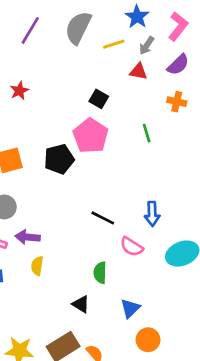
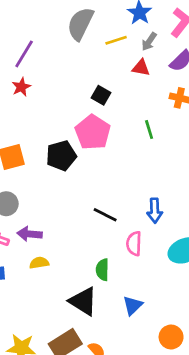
purple line: (30, 30) -> (24, 54), moved
pink semicircle: (132, 247) -> (134, 244), turned 60
yellow semicircle: (37, 266) -> (39, 263), turned 72
black triangle: (81, 304) -> (83, 301), size x1.6
orange circle: (148, 340) -> (171, 337), moved

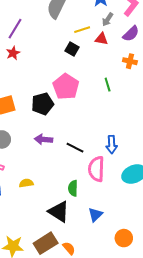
yellow line: (116, 40) -> (82, 30), moved
black square: (101, 95) -> (72, 49), moved
purple arrow: (30, 234) -> (44, 139), moved
pink semicircle: (134, 244) -> (96, 169), size x1.4

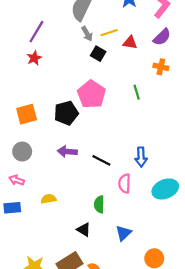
gray arrow: (108, 19) -> (87, 34), moved, turned -64
pink semicircle: (96, 169) -> (125, 183), size x0.7
black triangle: (59, 212) -> (84, 230), size x0.6

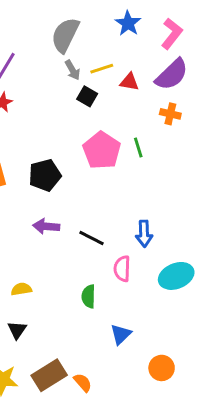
purple semicircle: (162, 37) -> (172, 74), size x1.4
pink pentagon: (91, 94) -> (102, 150), moved
black triangle: (84, 230) -> (17, 330), moved, turned 32

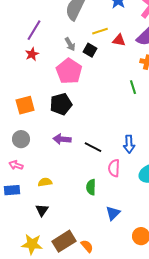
gray arrow: (73, 70) -> (70, 44), moved
green line: (138, 147) -> (133, 87), moved
pink pentagon: (102, 150) -> (69, 71), moved

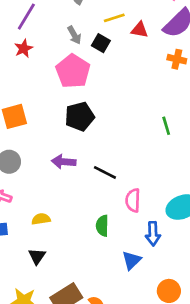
green line: (133, 87) -> (166, 126), moved
black pentagon: (61, 104) -> (80, 116), moved
blue arrow: (129, 144) -> (153, 234), moved

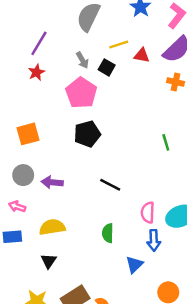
purple arrow: (64, 162) -> (52, 182), moved
pink semicircle: (133, 200) -> (148, 213), moved
yellow semicircle: (41, 219) -> (52, 227), size x1.5

